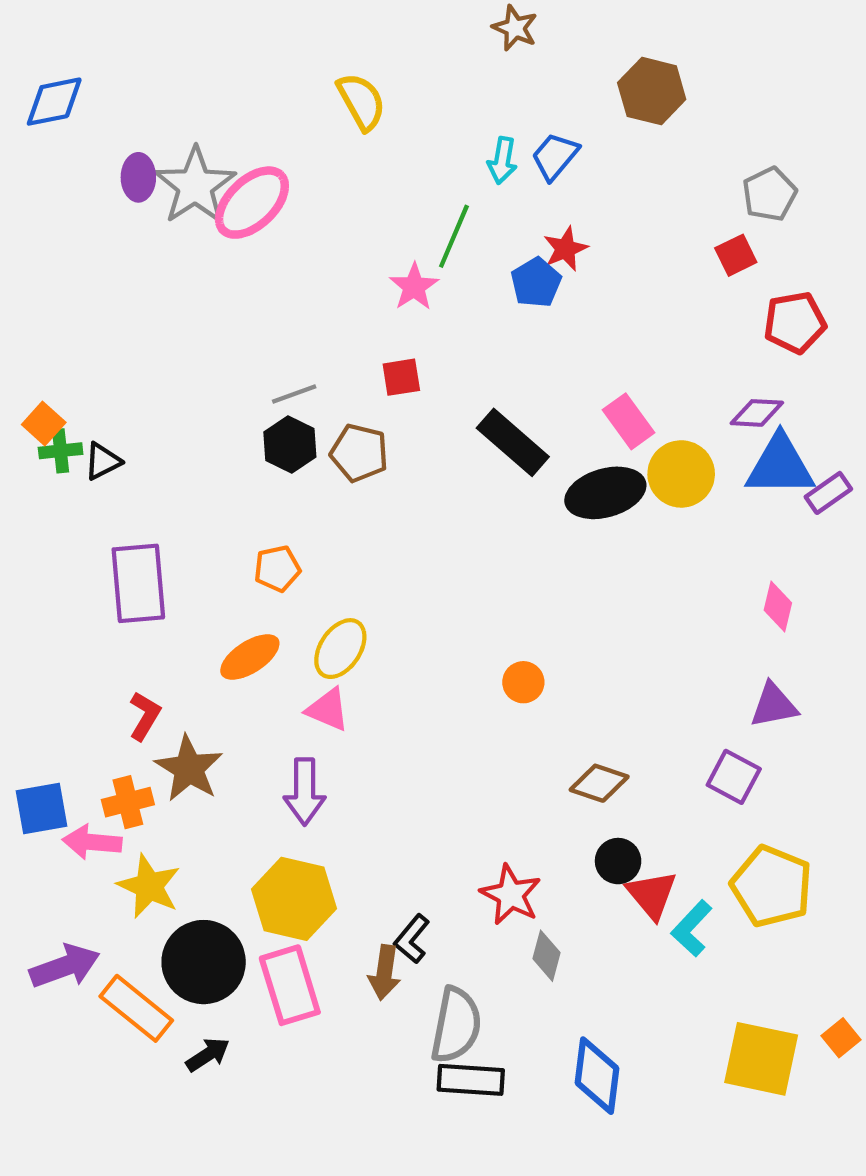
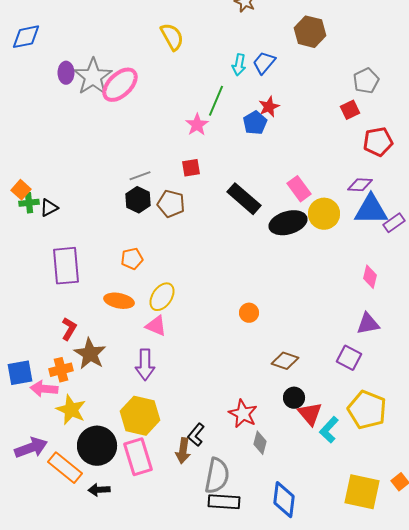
orange ellipse: (250, 657) -> (119, 301), turned 44
black arrow: (208, 1055) -> (99, 490), turned -150

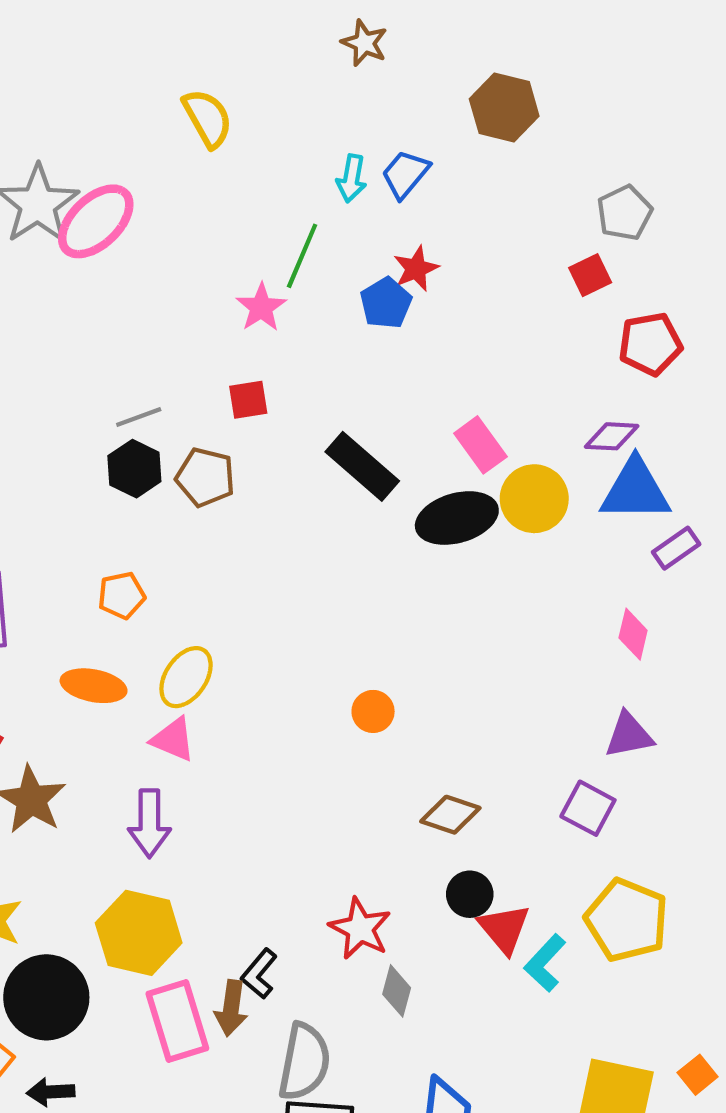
purple rectangle: (394, 223) -> (676, 548), moved
pink rectangle: (138, 457) -> (177, 1021), moved

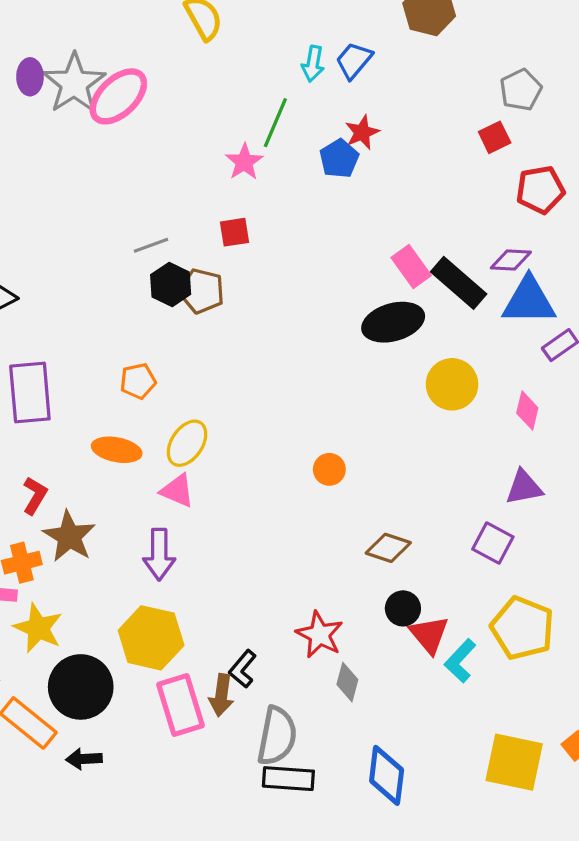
black rectangle: (362, 466) -> (459, 283), moved
black hexagon: (134, 469) -> (171, 285), moved
yellow circle: (534, 499) -> (452, 384), moved

